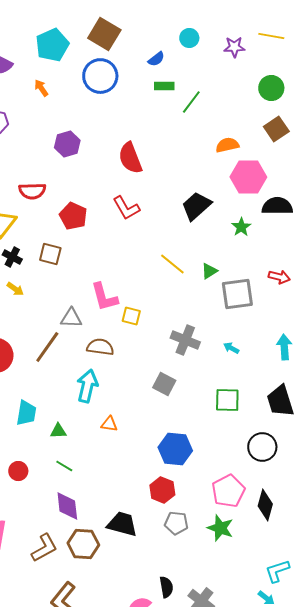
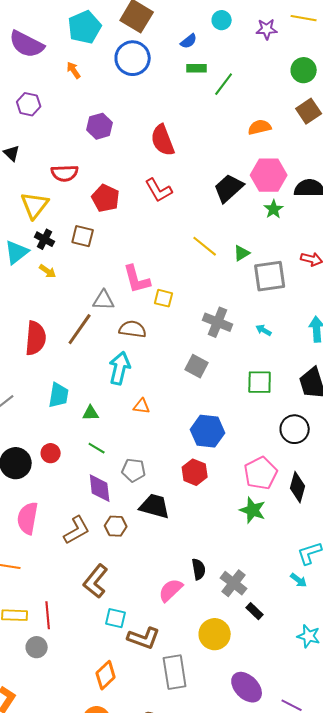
pink hexagon: (248, 177) -> (269, 175), moved
gray pentagon: (176, 523) -> (134, 470), moved
brown hexagon: (83, 544) -> (116, 526), size x0.7

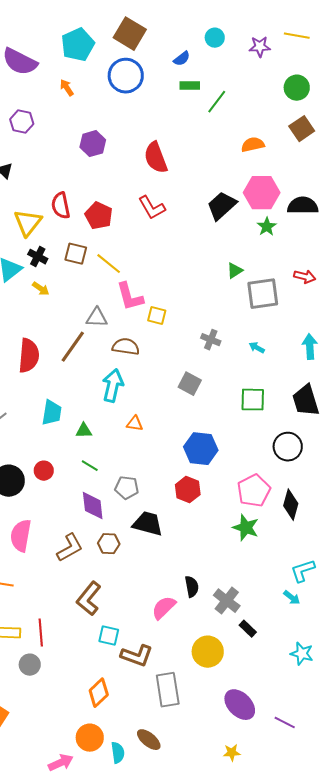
red semicircle: (65, 173) -> (61, 206), moved, turned 80
yellow line: (205, 246) -> (109, 264), moved
gray cross: (218, 322) -> (211, 340), size x0.7

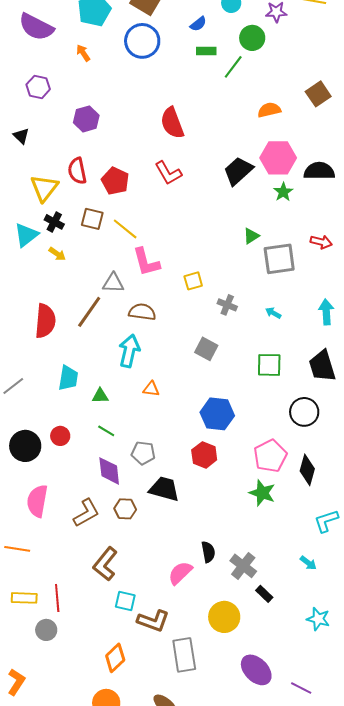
green circle: (297, 88) -> (252, 38), moved
purple hexagon: (93, 144) -> (86, 119), moved
yellow square: (157, 316) -> (193, 281), moved, turned -30
cyan L-shape: (303, 571) -> (326, 521), moved

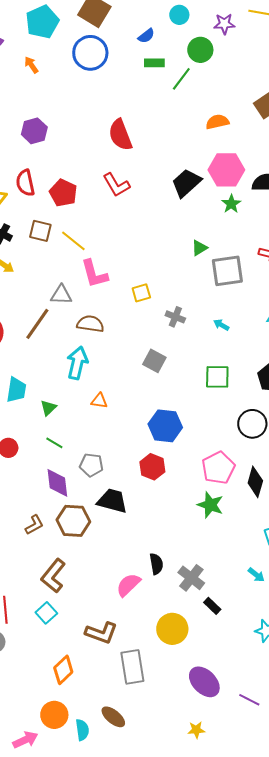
green triangle: (100, 396) -> (48, 408), turned -42
brown hexagon: (125, 509) -> (73, 521), size x1.5
brown L-shape: (86, 513) -> (34, 525), size x0.7
cyan square: (125, 601) -> (46, 613), moved, turned 35

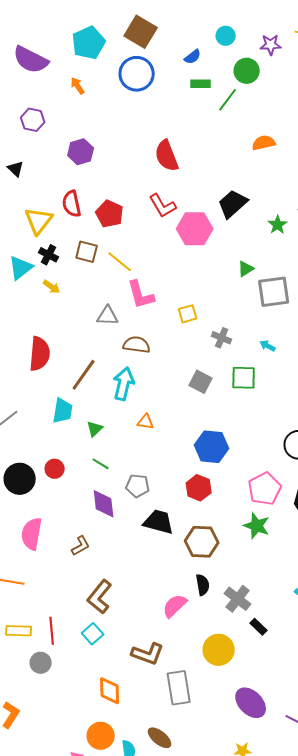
pink hexagon: (226, 170) -> (195, 229), moved
brown line: (37, 324) -> (84, 375), moved
green square: (217, 377) -> (244, 378), moved
brown hexagon: (73, 521) -> (202, 542), moved
orange diamond: (63, 670) -> (110, 691), turned -48

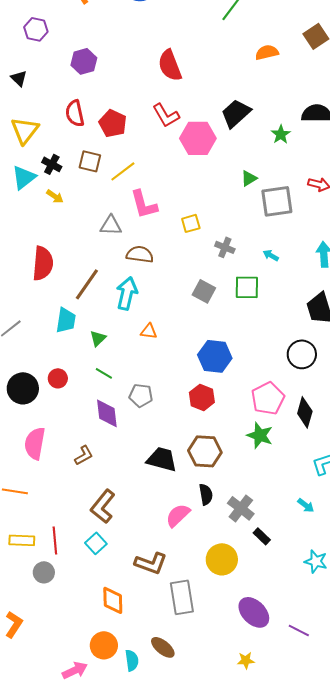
yellow triangle: (39, 221) -> (25, 130), moved
yellow line: (120, 262) -> (123, 171), turned -76
black trapezoid: (159, 522) -> (162, 459), moved

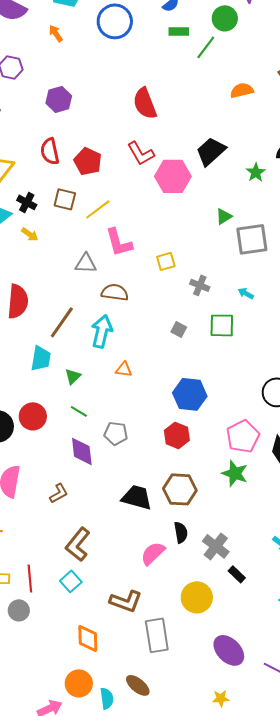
gray square: (204, 291) -> (179, 329), size x0.7
red circle: (58, 378) -> (33, 416), size x1.4

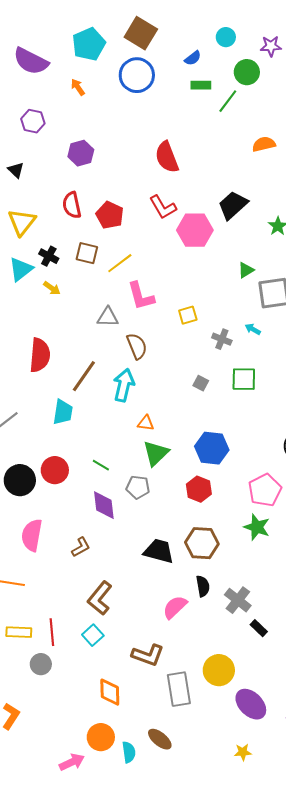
brown semicircle: (115, 292) -> (137, 346), turned 60
cyan arrow: (246, 293) -> (253, 329), moved
green triangle: (73, 376) -> (156, 453), moved, size x1.6
yellow circle: (197, 597) -> (219, 670), moved

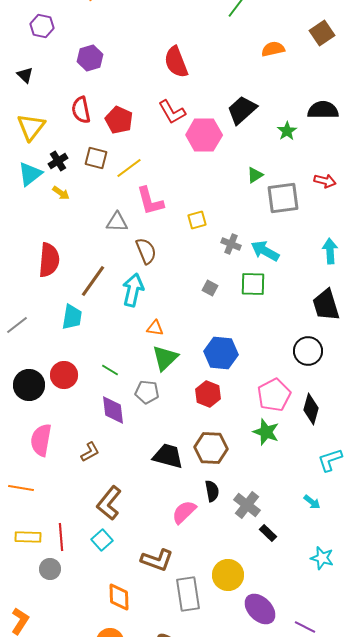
black cross: (49, 256) -> (58, 161), turned 30
cyan arrow: (253, 329) -> (265, 251), moved, size x1.8

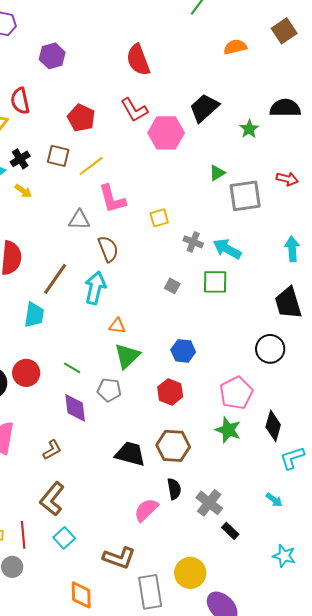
red semicircle: (81, 110) -> (20, 101), moved
blue hexagon: (221, 353) -> (183, 351), size x0.7
black diamond: (311, 409) -> (273, 426), moved
brown L-shape: (109, 503) -> (52, 499), moved

